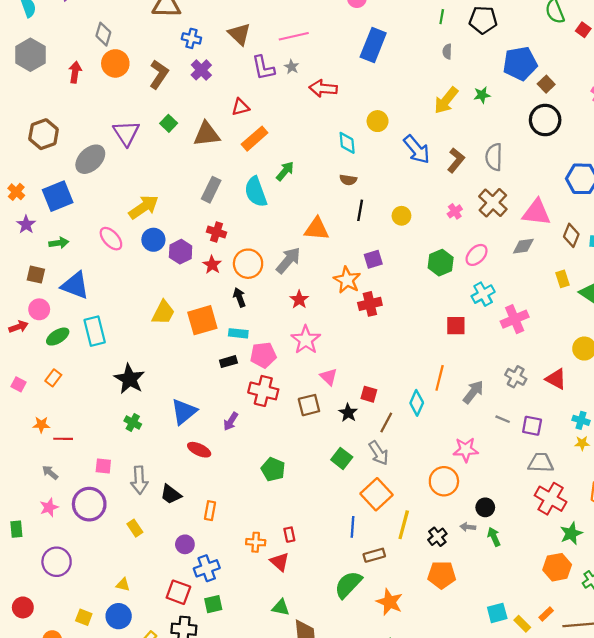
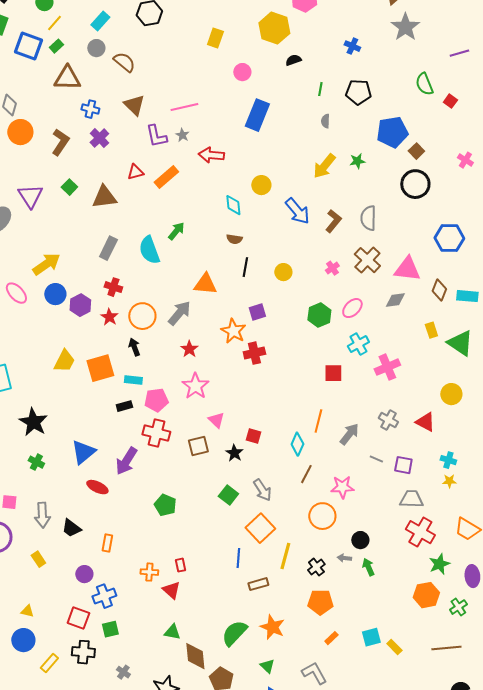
orange rectangle: (255, 139) -> (166, 177), moved
purple arrow: (231, 421) -> (126, 461), size x1.6
brown line: (386, 422) -> (306, 474), moved
green semicircle: (348, 585) -> (234, 633), moved
orange rectangle: (546, 614) -> (331, 638), moved

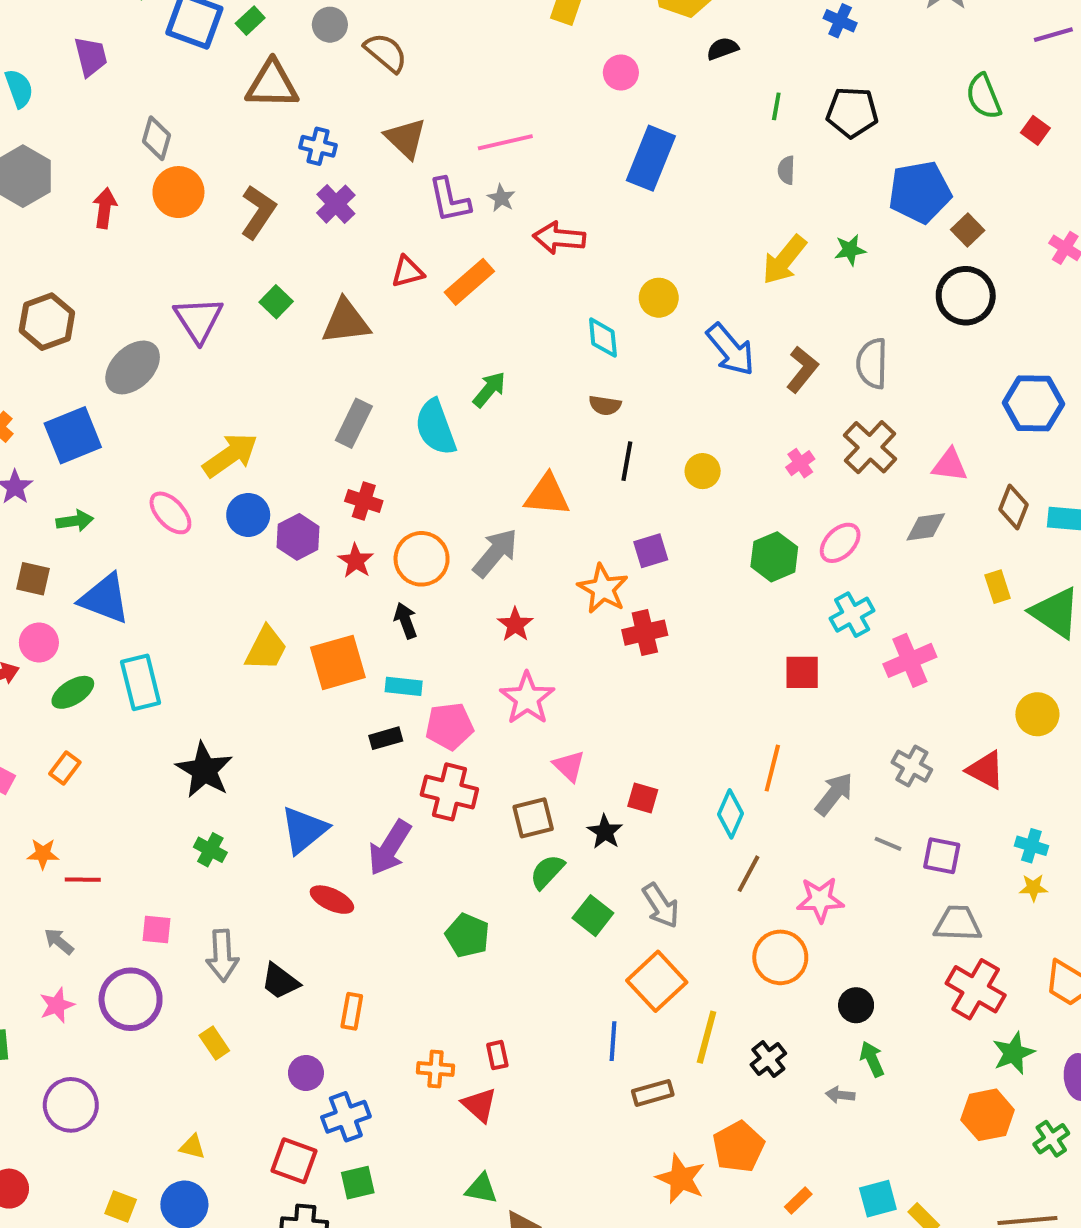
pink triangle: (407, 269) -> (950, 465), size x0.7
gray arrow: (344, 558) -> (840, 1095), moved
orange pentagon: (320, 602) -> (738, 1147), moved, turned -30
green semicircle: (234, 633) -> (547, 872), moved, size x0.7

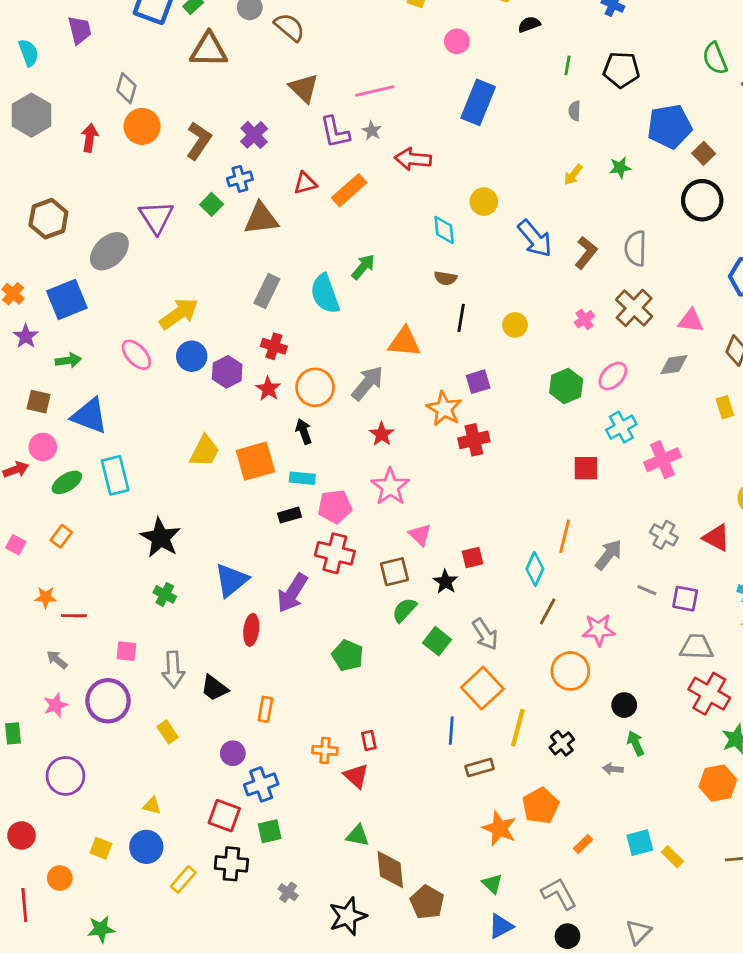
blue cross: (318, 146) -> (240, 179), moved, turned -30
yellow arrow: (784, 260) -> (573, 175), size x0.6
red square: (643, 798) -> (472, 558), turned -30
red ellipse: (332, 900) -> (251, 630), turned 72

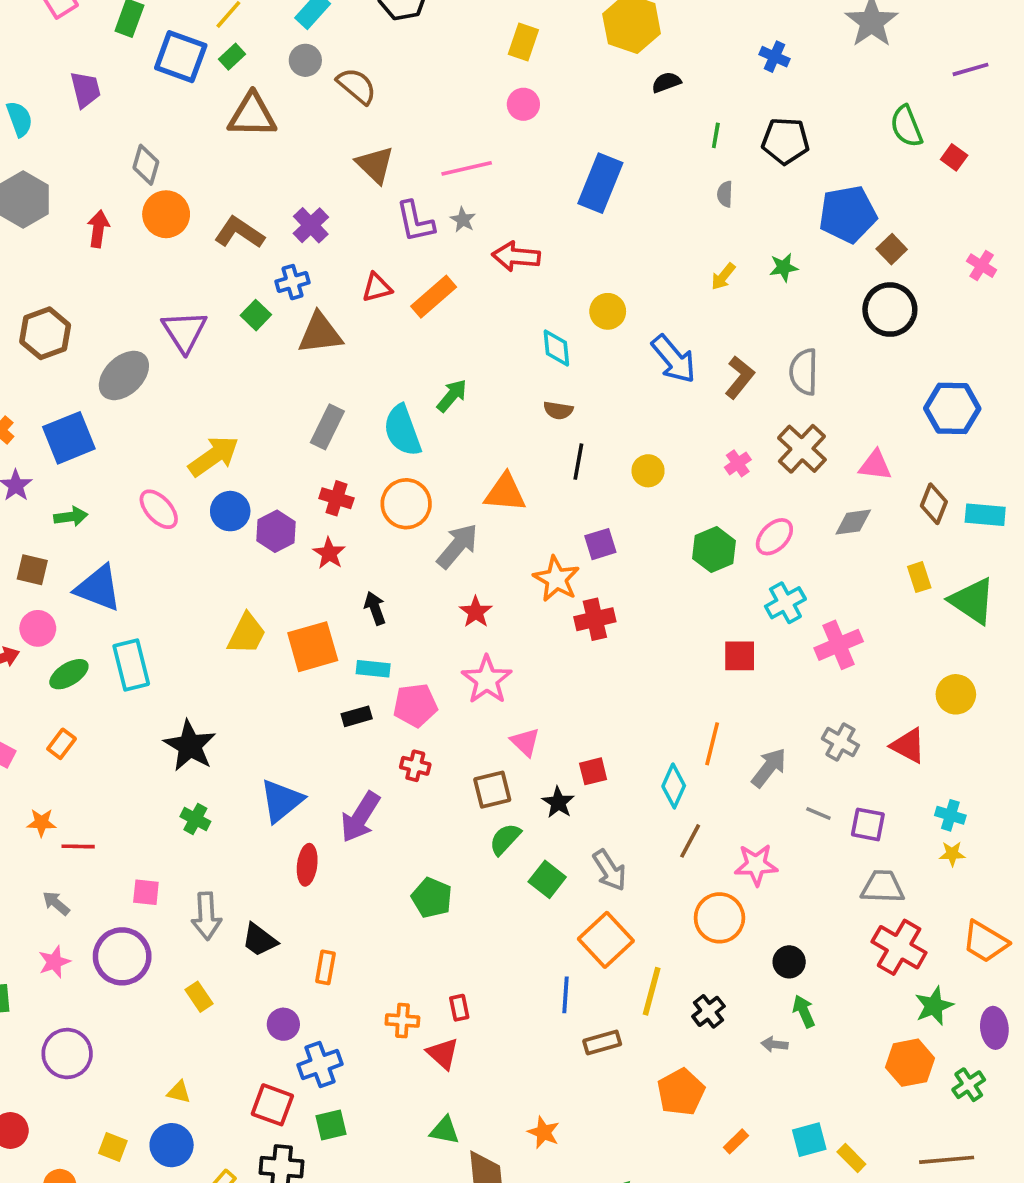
pink circle: (457, 41) -> (523, 104), moved
brown L-shape: (199, 141) -> (239, 233), turned -90
orange circle: (315, 387) -> (406, 504), moved
red cross: (335, 553) -> (415, 766), size x0.6
orange star: (499, 828) -> (544, 1132), moved, size x0.7

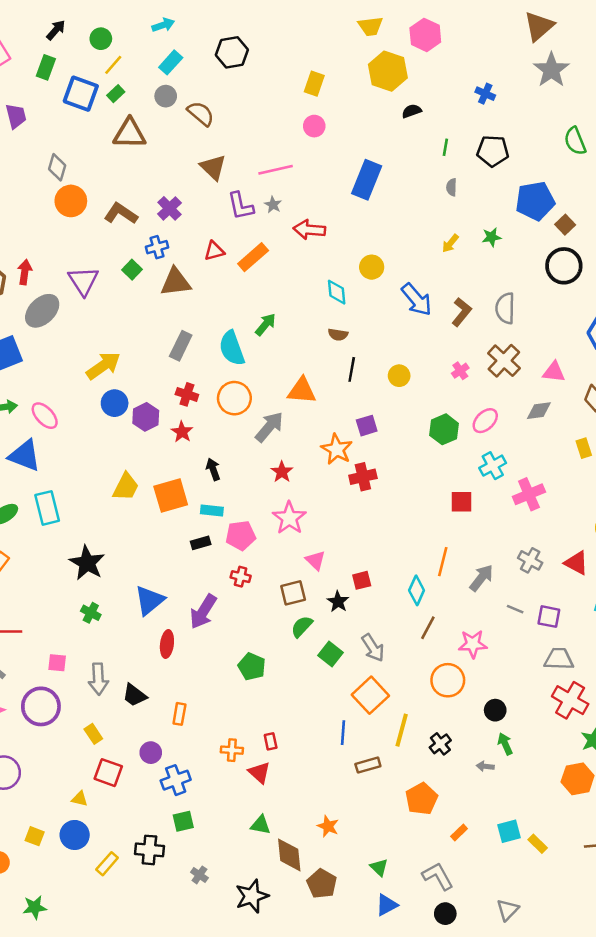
red arrow: (98, 229) -> (25, 272), moved
pink ellipse: (159, 509) -> (45, 416), moved
red square: (272, 1105) -> (108, 773), moved

